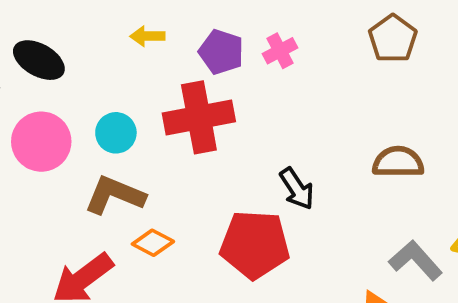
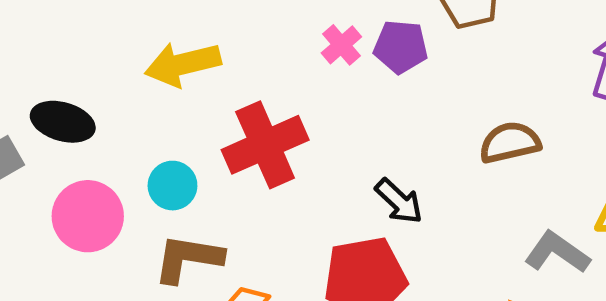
yellow arrow: (147, 36) -> (183, 64), size x1.8
purple pentagon: (221, 52) -> (401, 47), moved

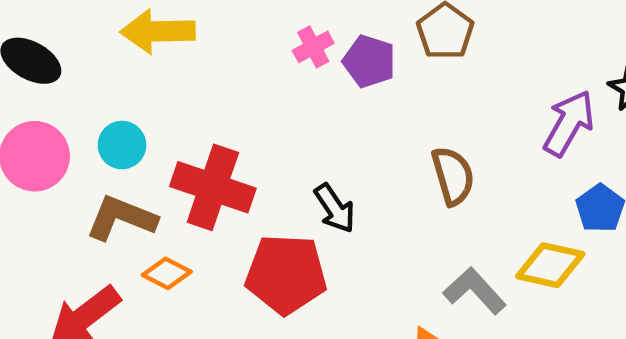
brown semicircle: (510, 142) -> (453, 176), turned 74
red cross: (265, 145) -> (213, 187), moved, turned 30

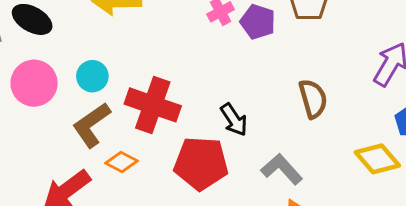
brown L-shape: (121, 218) -> (92, 125), turned -57
yellow diamond: (550, 265) -> (377, 159), turned 36
gray L-shape: (475, 291) -> (282, 169), moved

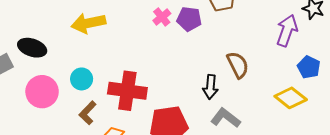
black arrow: (234, 120) -> (210, 87), moved, turned 50
brown L-shape: (92, 125) -> (88, 113), size x0.7

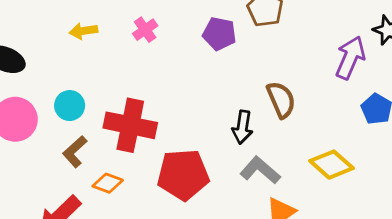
pink cross: (162, 17) -> (145, 30), moved
yellow arrow: (88, 23) -> (83, 31), size x0.6
yellow diamond: (291, 98) -> (332, 165), moved

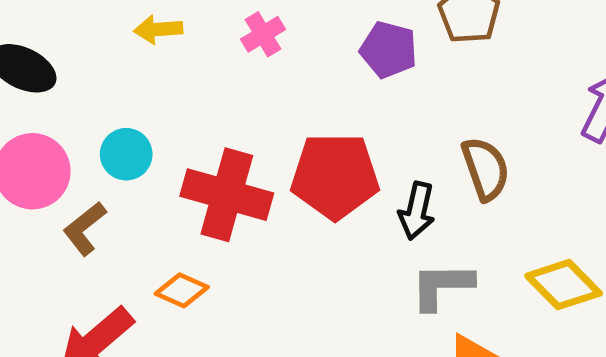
brown L-shape: (75, 152) -> (85, 229), moved
gray L-shape: (260, 170) -> (442, 286), turned -45
red pentagon: (183, 175) -> (335, 176), moved

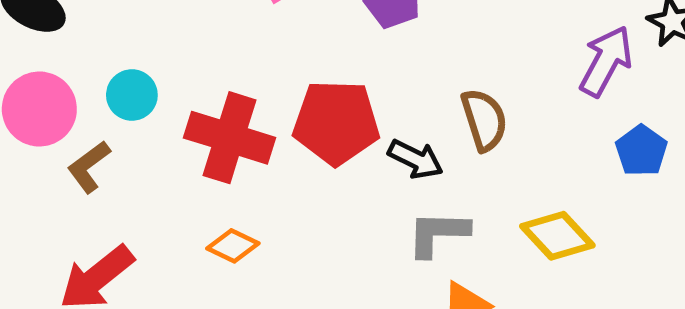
black arrow: (417, 211) -> (416, 159), turned -78
orange diamond: (182, 290) -> (233, 246), moved

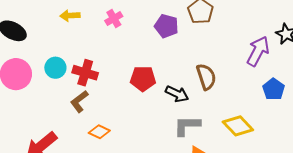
red pentagon: (336, 122) -> (143, 79), size x0.7
red cross: (229, 138) -> (85, 73), moved, size x0.7
brown L-shape: (89, 167) -> (79, 101), moved

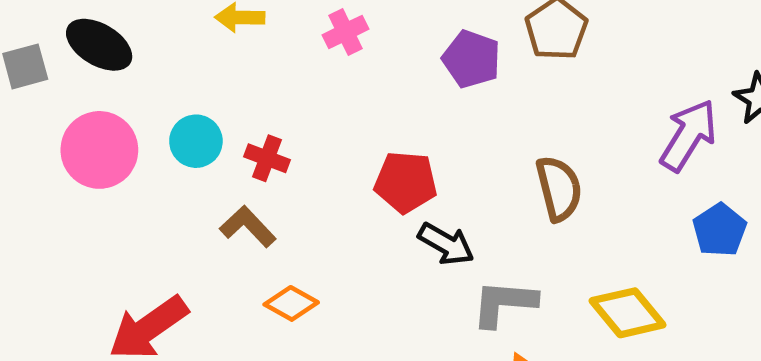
red cross: (85, 73) -> (267, 158), size x0.7
black arrow: (177, 94) -> (446, 244), moved
brown L-shape: (79, 101) -> (248, 227), turned 80

